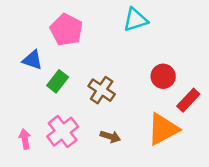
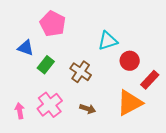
cyan triangle: (135, 20) -> (108, 41), moved

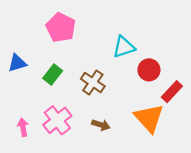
blue triangle: (26, 48) -> (17, 63), moved, turned -36
orange triangle: (130, 103) -> (149, 118), turned -44

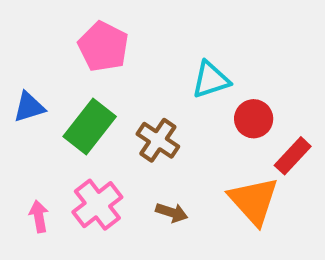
green rectangle: (53, 74) -> (90, 127), size x1.5

